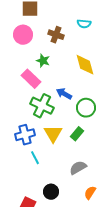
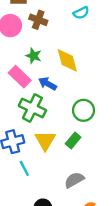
cyan semicircle: (84, 24) -> (81, 13), turned -32
brown cross: (56, 35) -> (38, 20), moved
yellow diamond: (85, 65) -> (67, 60), moved
blue arrow: (64, 94) -> (48, 84), moved

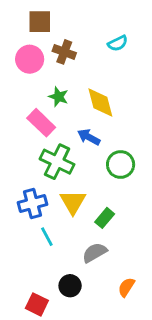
blue arrow: (48, 84) -> (89, 137), moved
green rectangle: (73, 141) -> (105, 218), moved
gray semicircle: (74, 180) -> (95, 253), moved

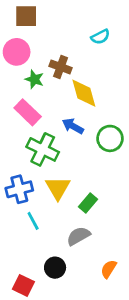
brown cross: (64, 52) -> (61, 67), moved
green star: (58, 97) -> (34, 79), moved
green circle: (121, 165) -> (110, 138), moved

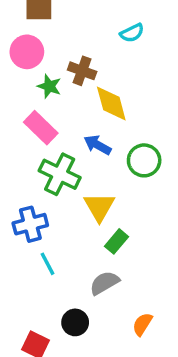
yellow triangle: (58, 188) -> (99, 207), moved

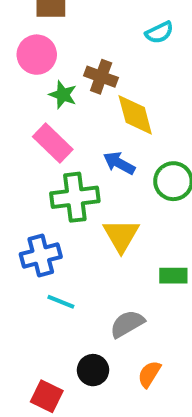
green cross: (60, 174) -> (75, 197), turned -33
green rectangle: (116, 241) -> (173, 276), moved, turned 50
cyan line: (48, 264) -> (61, 302), turned -40
orange semicircle: (142, 324) -> (149, 374), moved

